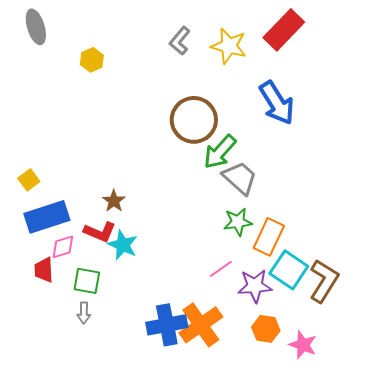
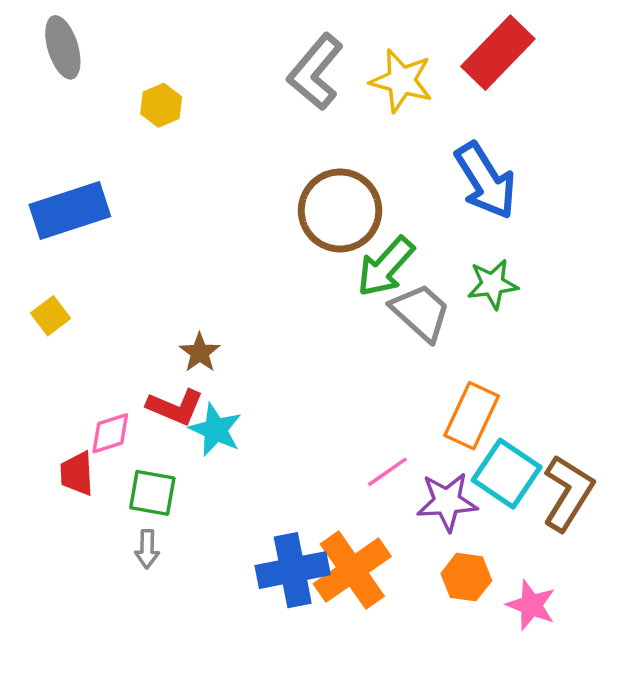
gray L-shape: (180, 41) -> (315, 72), size x1.5
blue rectangle: (47, 217) -> (70, 210), moved
green star: (238, 222) -> (493, 284), moved

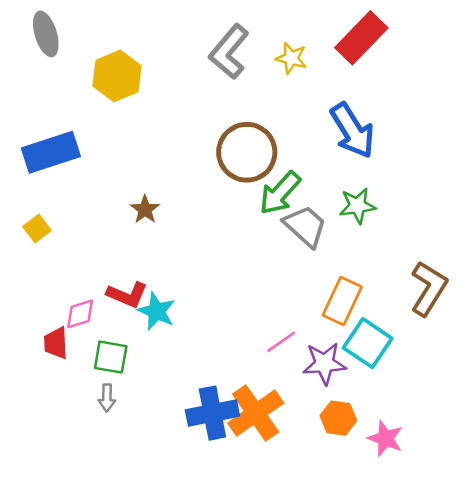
yellow star: (401, 81) -> (291, 58), size x0.7
yellow hexagon: (161, 105) -> (117, 76), size x1.6
brown star: (200, 353) -> (145, 210), moved
brown L-shape: (568, 493) -> (429, 288), moved

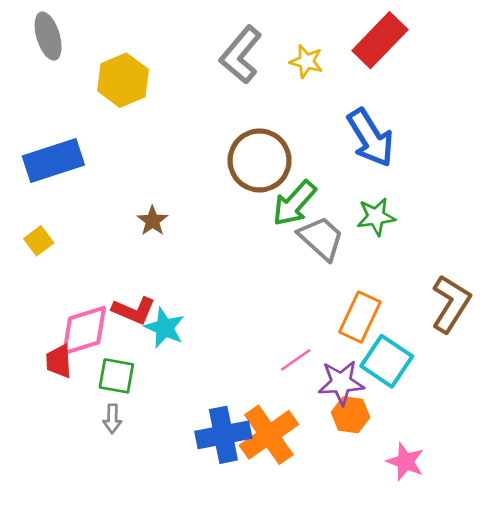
pink diamond: (80, 314) -> (84, 330), size x1.6
orange hexagon: (338, 418) -> (351, 415), moved

